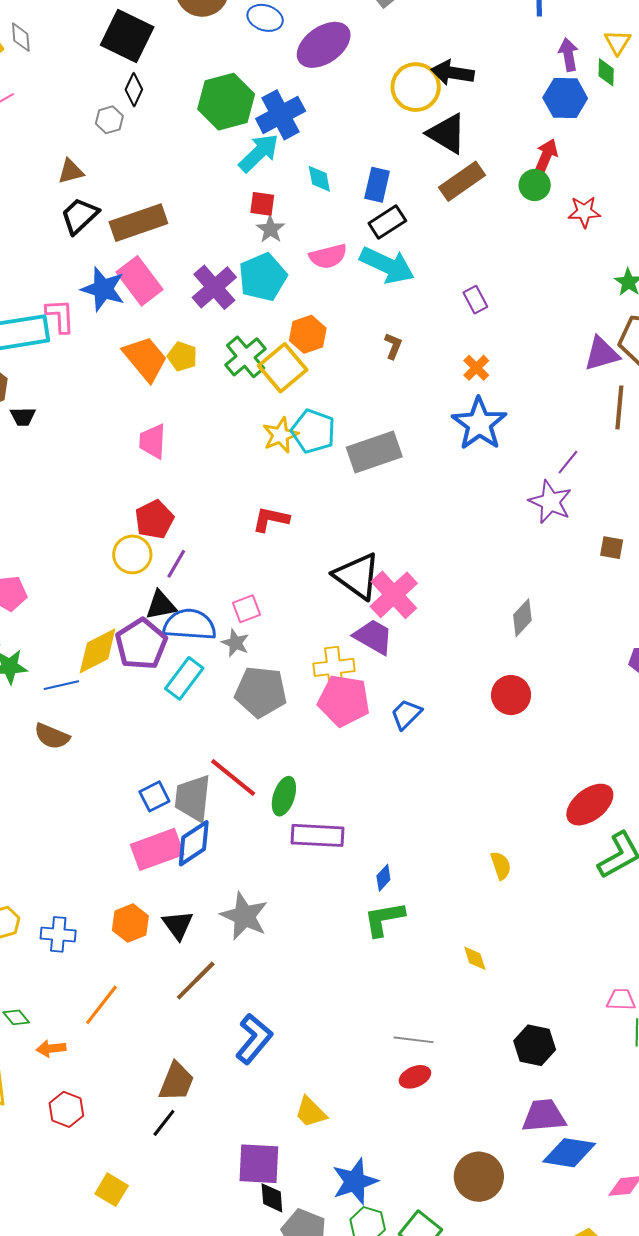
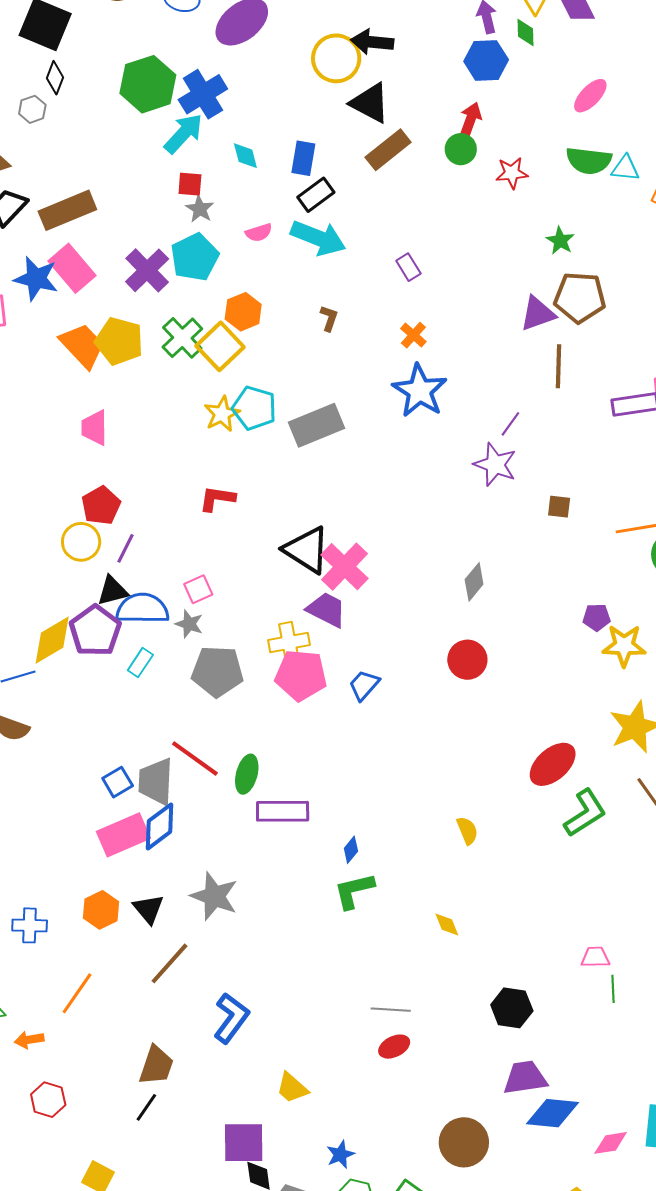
pink semicircle: (328, 256) -> (259, 233), size x0.7
yellow pentagon: (182, 356) -> (119, 341), size x1.6
cyan rectangle: (184, 678) -> (140, 662), size x0.7
blue star: (355, 1181) -> (340, 1155), size x0.6

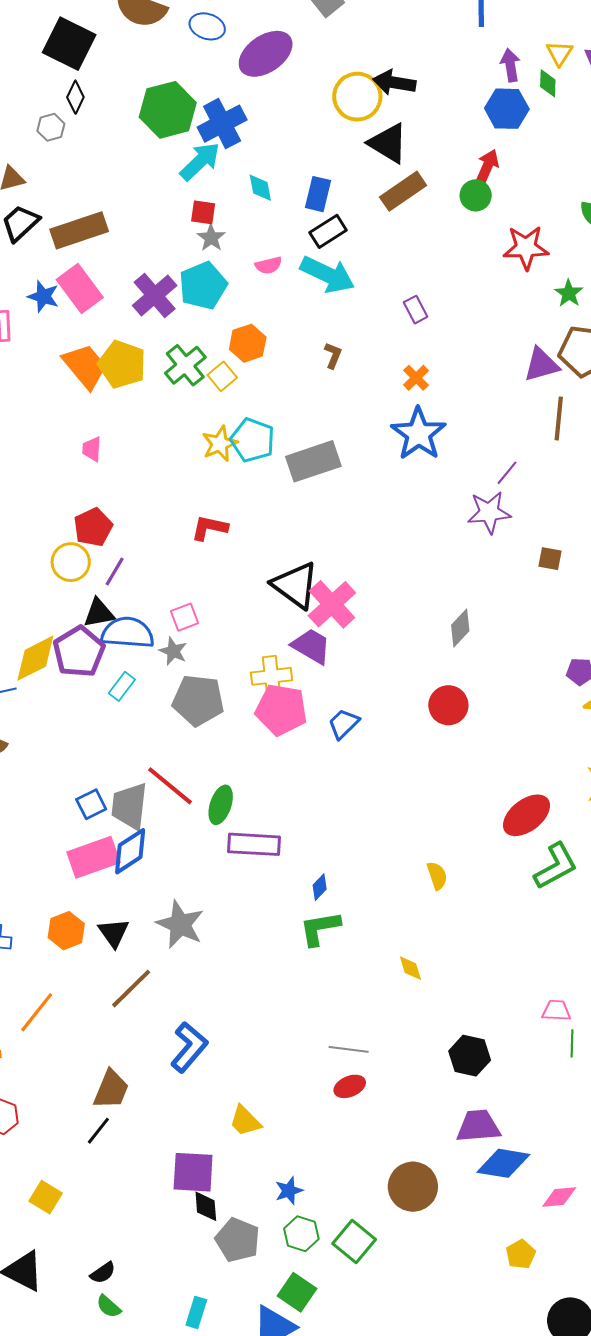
red star: (512, 173) -> (526, 248), moved, size x1.4
blue star: (36, 279) -> (43, 296), size x0.7
yellow square: (220, 346) -> (222, 376), size x0.6
pink trapezoid: (95, 428) -> (92, 449), size x0.7
purple star: (495, 465) -> (489, 512), turned -30

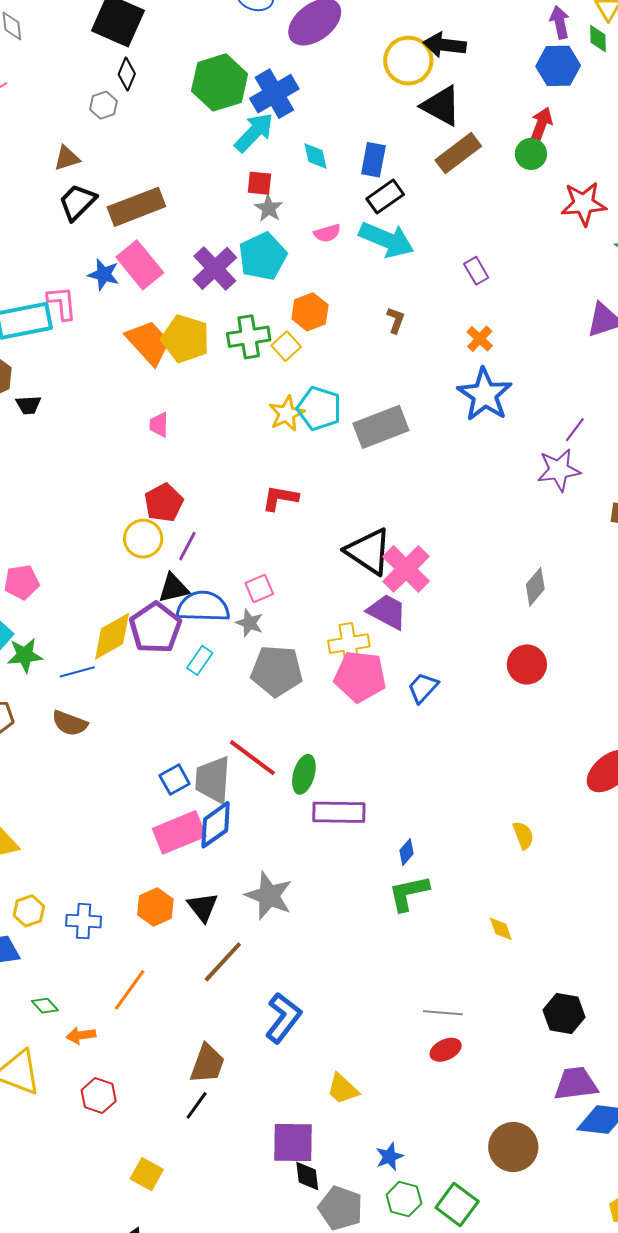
green cross: (185, 365) -> (249, 337), turned 33

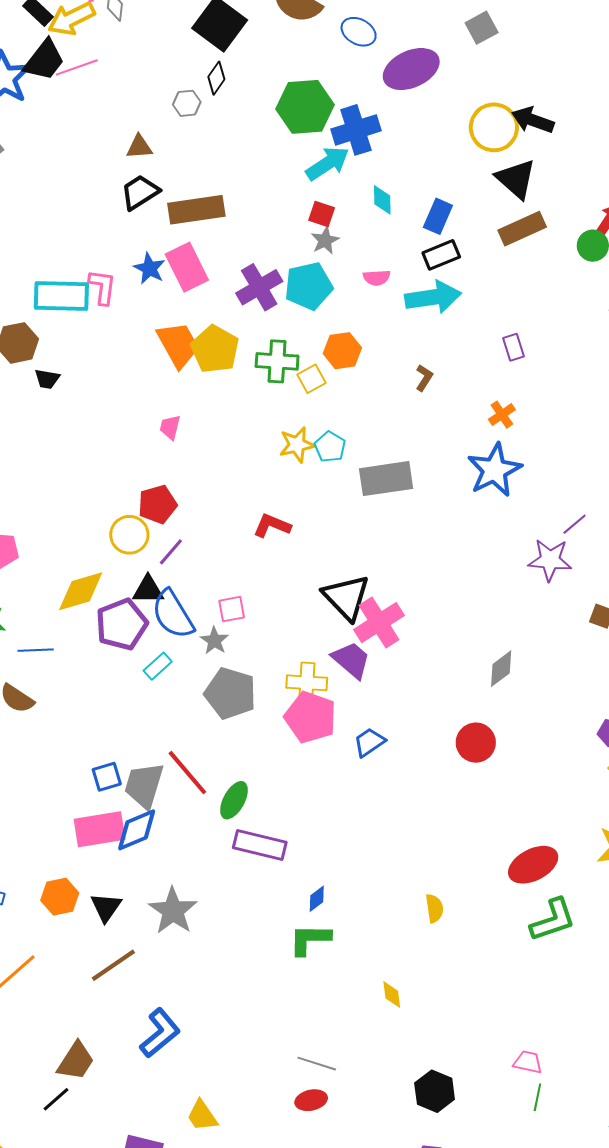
cyan arrow: (387, 240) -> (433, 297), turned -44
cyan pentagon: (319, 409) -> (330, 447), size x0.7
blue semicircle: (203, 607) -> (173, 614), turned -136
yellow diamond: (112, 636) -> (81, 591), moved

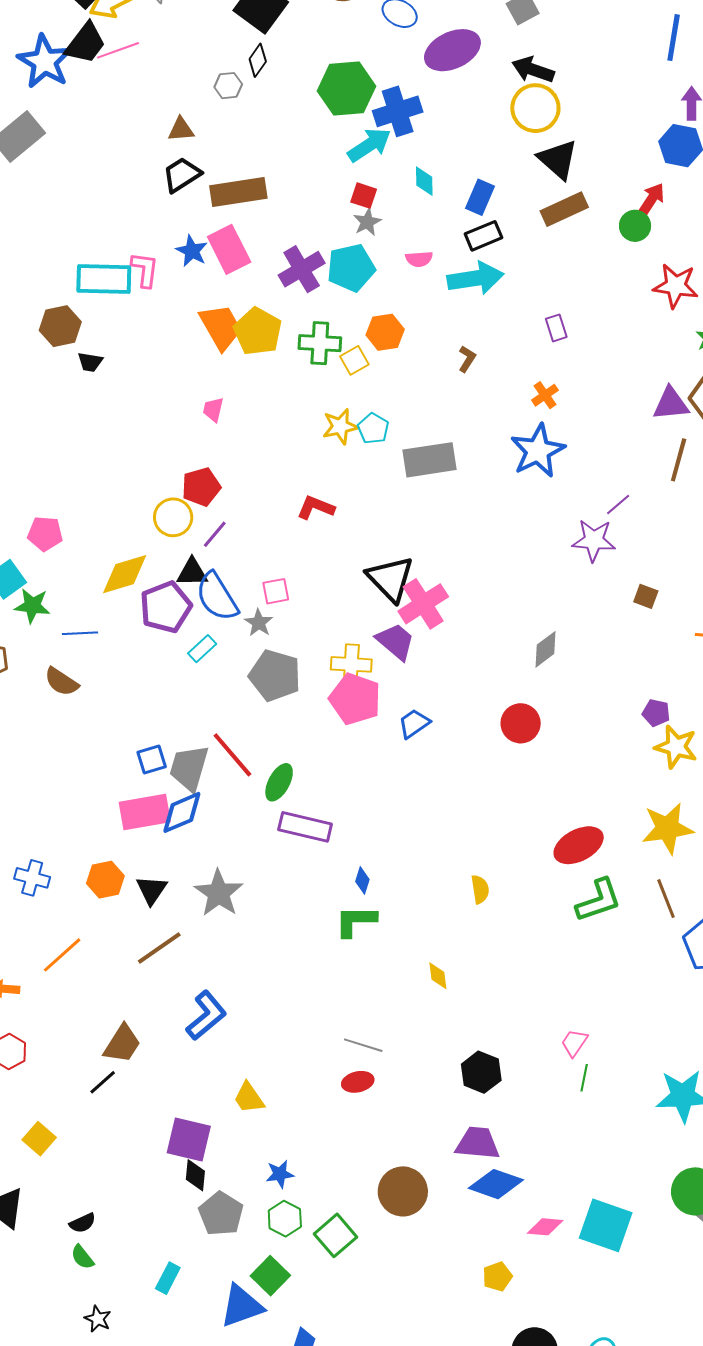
black arrow: (533, 120) -> (533, 70), moved
blue diamond: (317, 899) -> (362, 880), turned -36
pink trapezoid: (528, 1062) -> (574, 1043), turned -68

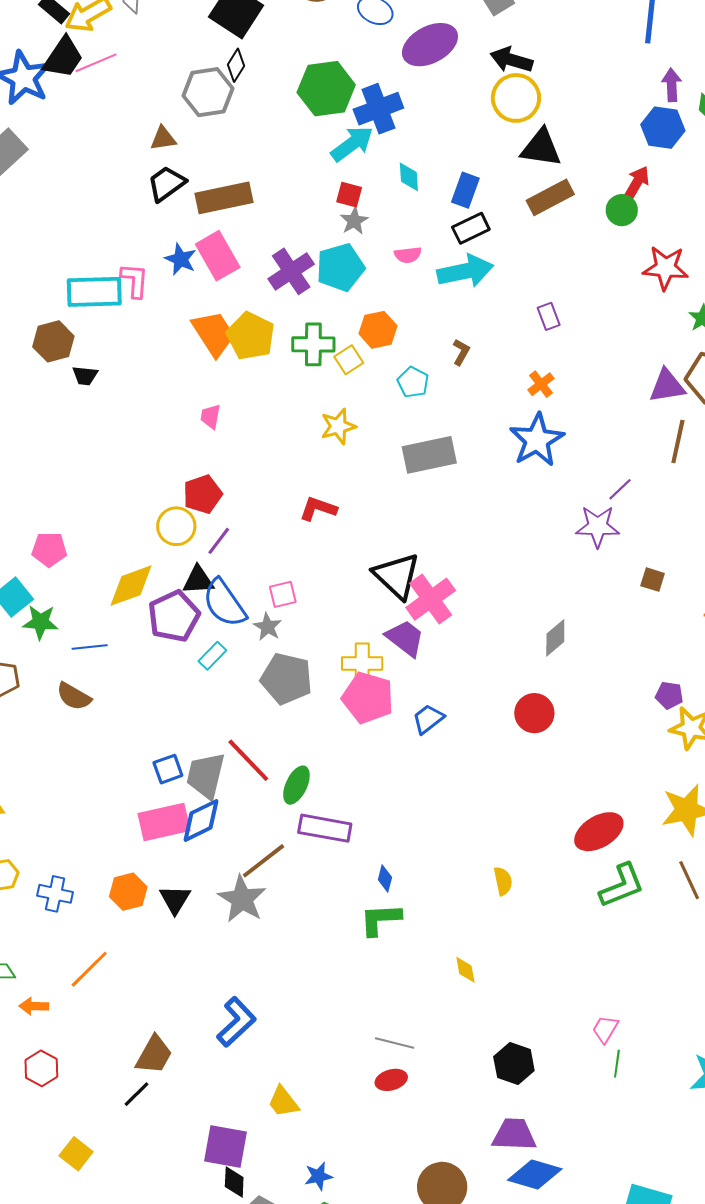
gray hexagon: (228, 86) -> (208, 92), size x1.8
black triangle: (558, 159) -> (541, 148), turned -30
cyan pentagon: (373, 428) -> (413, 382), moved
brown line: (159, 948) -> (264, 861), moved

